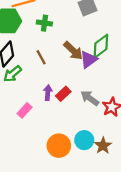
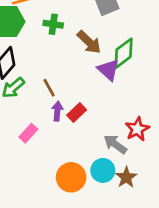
brown arrow: (73, 51) -> (89, 42), moved
brown line: (41, 57) -> (49, 88), moved
purple triangle: (89, 59) -> (108, 70), turned -42
gray arrow: (90, 98) -> (115, 144), moved

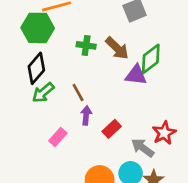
green cross: (53, 24) -> (86, 45), moved
purple triangle: (108, 70) -> (136, 75), turned -35
red rectangle: (77, 113) -> (112, 129), moved

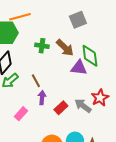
green diamond: (151, 59) -> (90, 56), turned -60
red star: (164, 133) -> (100, 98), moved
gray arrow: (143, 148) -> (83, 106), moved

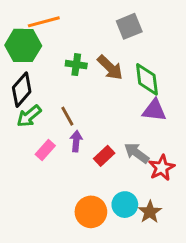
purple triangle: (79, 68) -> (154, 110), moved
red star: (100, 98) -> (162, 168), moved
pink rectangle: (21, 114) -> (45, 150), moved

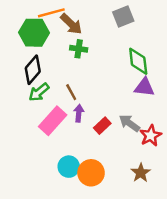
brown arrow: (110, 68) -> (71, 24), moved
pink rectangle: (45, 150) -> (53, 121), size x1.6
cyan circle: (125, 205) -> (69, 167), moved

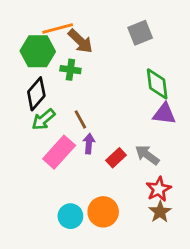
green cross: (79, 49) -> (70, 70), moved
red star: (151, 136) -> (159, 189), moved
cyan circle: (69, 167) -> (70, 216), moved

